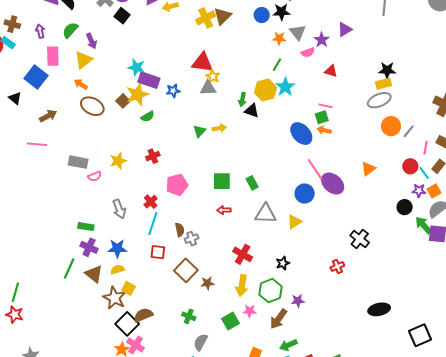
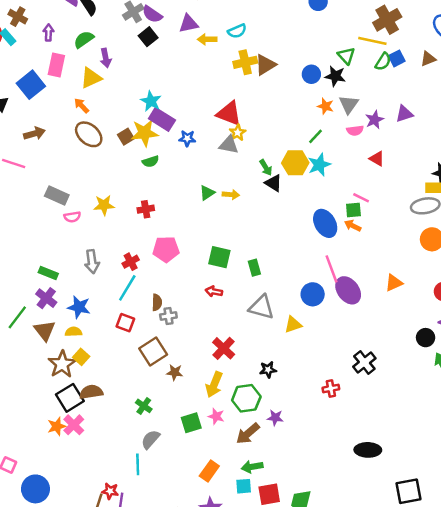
green arrow: (242, 99) -> (266, 168), turned -56

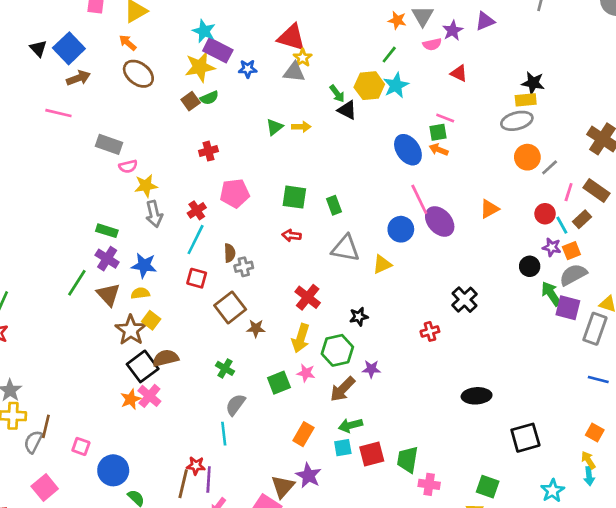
blue square: (31, 85) -> (69, 48), moved
brown square: (126, 137) -> (191, 101), moved
yellow star: (104, 205) -> (146, 186), moved

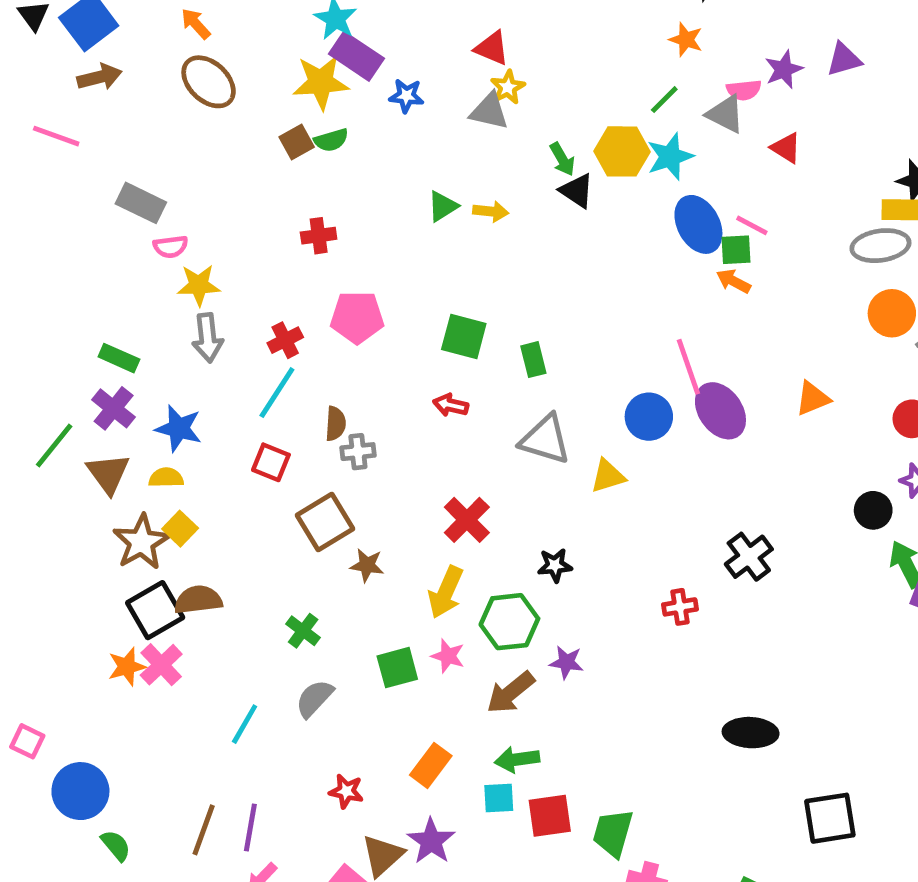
gray triangle: (423, 16) -> (725, 114), moved, turned -40
red triangle: (291, 37) -> (492, 48), size x0.7
blue ellipse: (408, 150) -> (698, 224), moved
cyan line: (224, 434) -> (245, 724), moved, turned 30
red star: (196, 466) -> (346, 791), moved

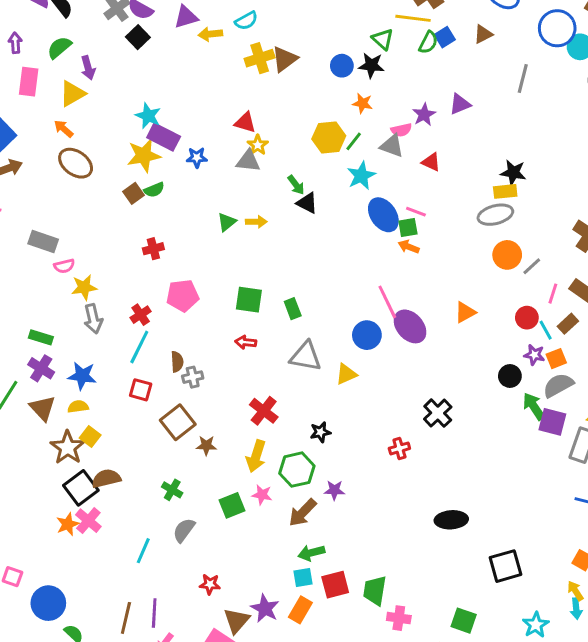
yellow hexagon: (622, 151) -> (329, 137), moved
orange rectangle: (431, 765) -> (300, 610), moved

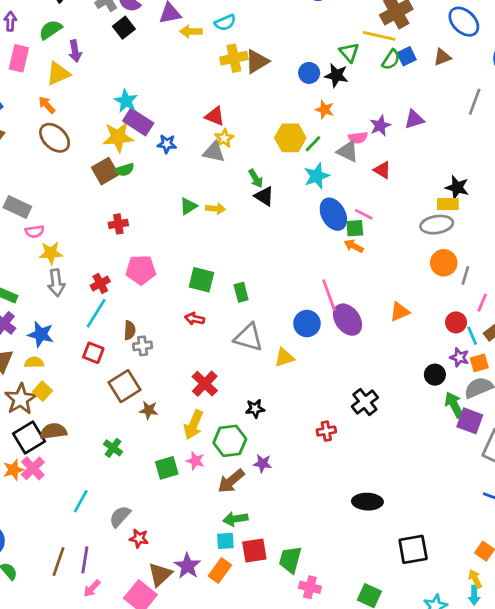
brown square: (133, 193) -> (105, 171), size x1.4
gray line: (532, 266) -> (465, 275), turned -36
gray semicircle: (184, 530) -> (120, 516), moved

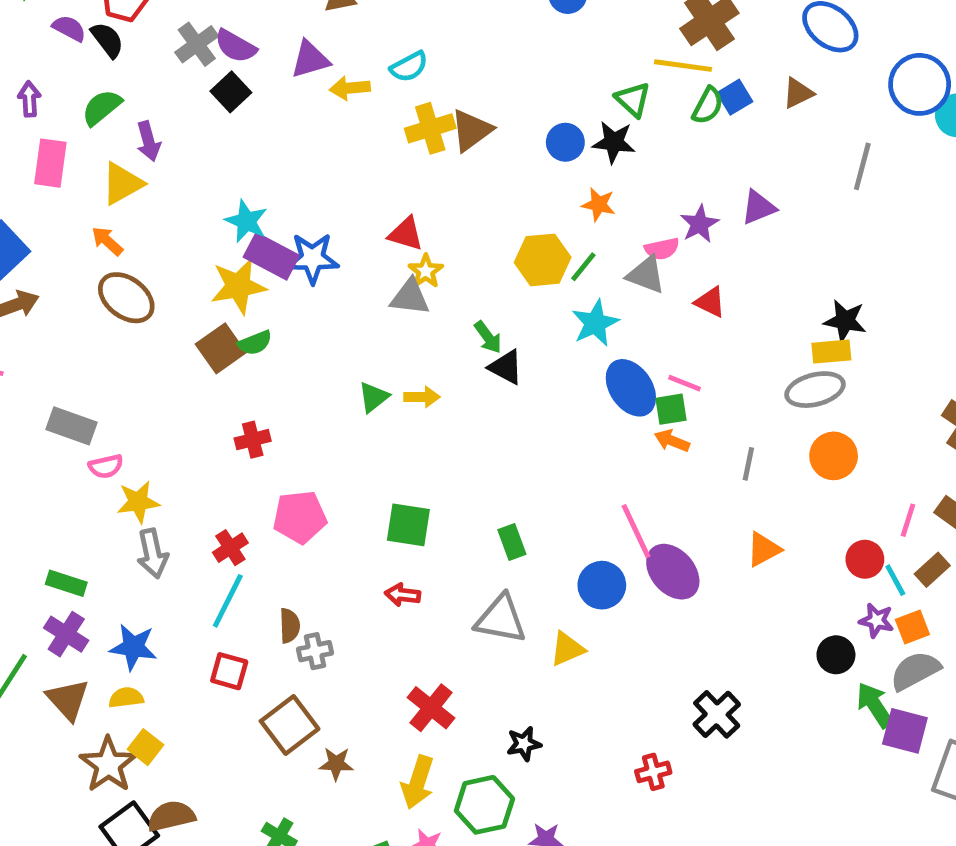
blue star: (167, 144) -> (312, 258), moved, size x1.5
gray line: (465, 275) -> (748, 464), moved
green rectangle: (241, 292) -> (512, 542), moved

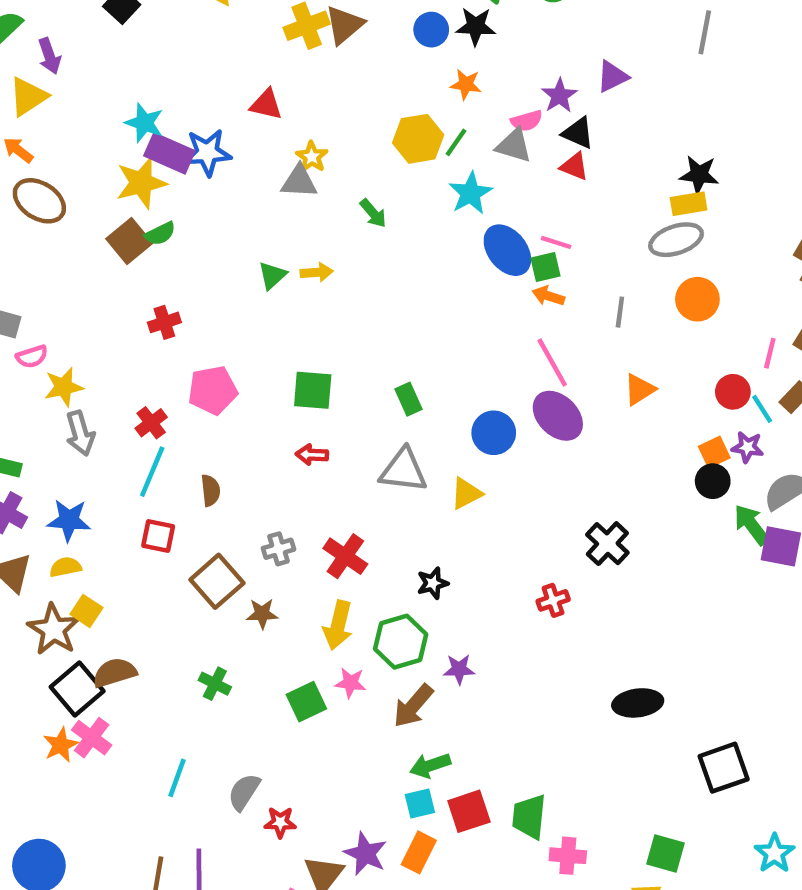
red triangle: (406, 234) -> (266, 104), moved
black triangle: (506, 367) -> (578, 133), moved
pink line: (636, 531) -> (552, 363), moved
orange square: (912, 627) -> (714, 452), moved
gray cross: (315, 651) -> (278, 549), moved

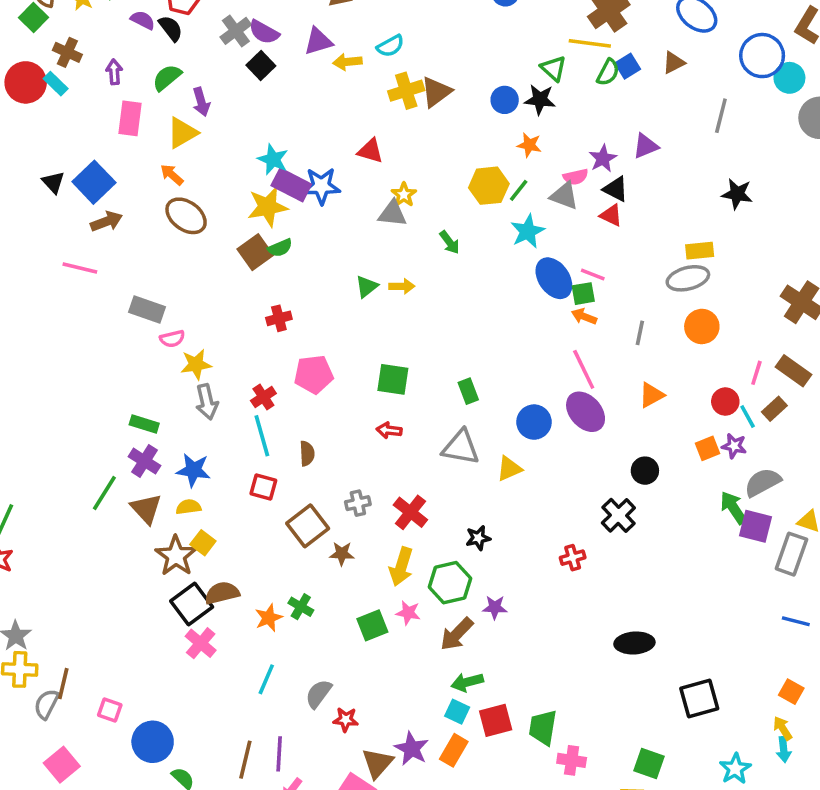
black star: (699, 175) -> (737, 194), moved
cyan line: (152, 472) -> (262, 436), turned -42
black circle: (713, 481) -> (645, 471), moved
orange star: (61, 745) -> (269, 618), moved
cyan square: (420, 804) -> (457, 712), turned 35

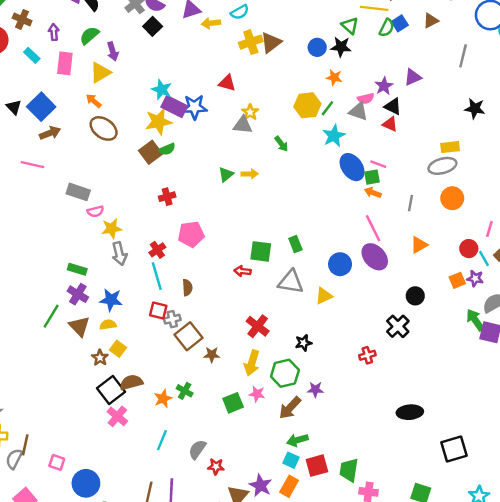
cyan rectangle: (56, 84) -> (32, 55), moved
green square: (393, 379) -> (261, 251), moved
gray cross: (358, 503) -> (172, 319), moved
brown star: (176, 556) -> (100, 358), size x0.6

